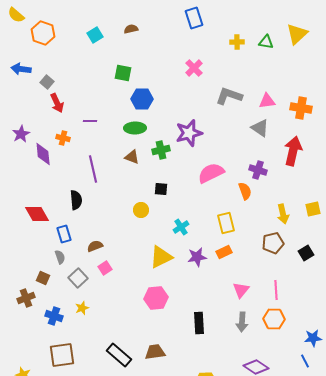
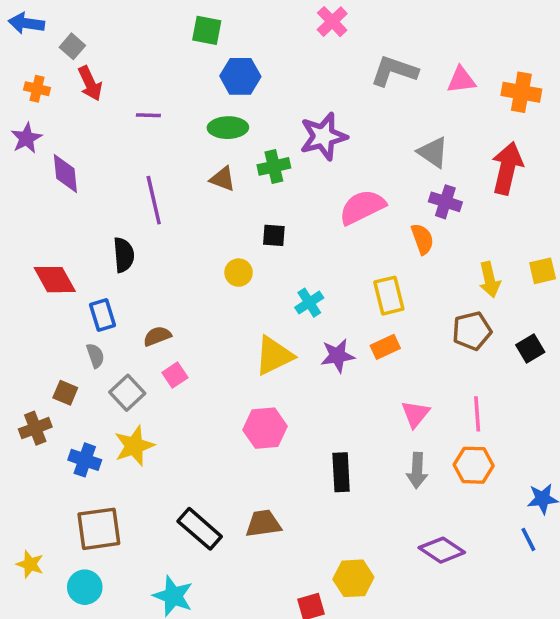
gray triangle: (260, 128) -> (433, 152), moved
orange cross: (63, 138) -> (37, 89), moved
yellow star: (82, 308) -> (134, 446), size x1.6

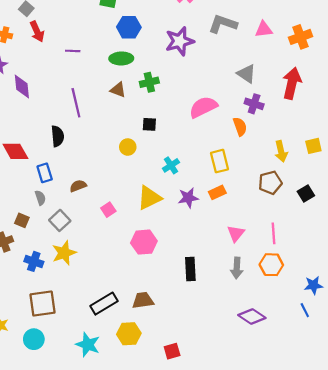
orange cross: (521, 92) -> (300, 37), turned -30
purple star: (323, 136) -> (180, 41), moved
pink square: (175, 375) -> (108, 210), moved
black rectangle: (200, 529) -> (104, 304), turned -72
yellow hexagon: (353, 578) -> (129, 334), moved

